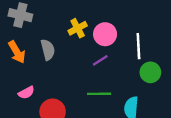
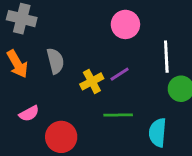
yellow cross: (78, 28) -> (92, 81), moved
pink circle: (105, 34) -> (125, 24), moved

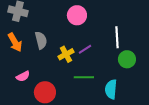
pink circle: (125, 24) -> (77, 15), moved

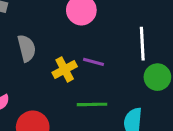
purple line: (85, 49) -> (94, 62), turned 48

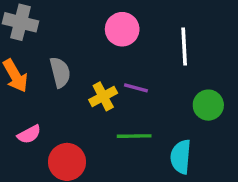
white line: (142, 44) -> (184, 46), moved

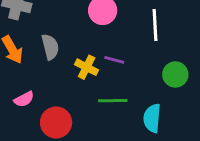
yellow cross: (103, 96) -> (87, 67), turned -35

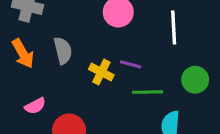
green line: (113, 101) -> (147, 92), moved

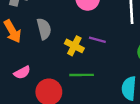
green line: (147, 92) -> (82, 75), moved

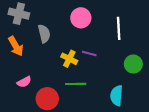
gray semicircle: (44, 29) -> (44, 34), moved

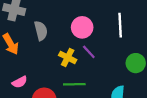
pink circle: (81, 18) -> (82, 27), moved
purple line: (89, 54) -> (89, 52), turned 32

